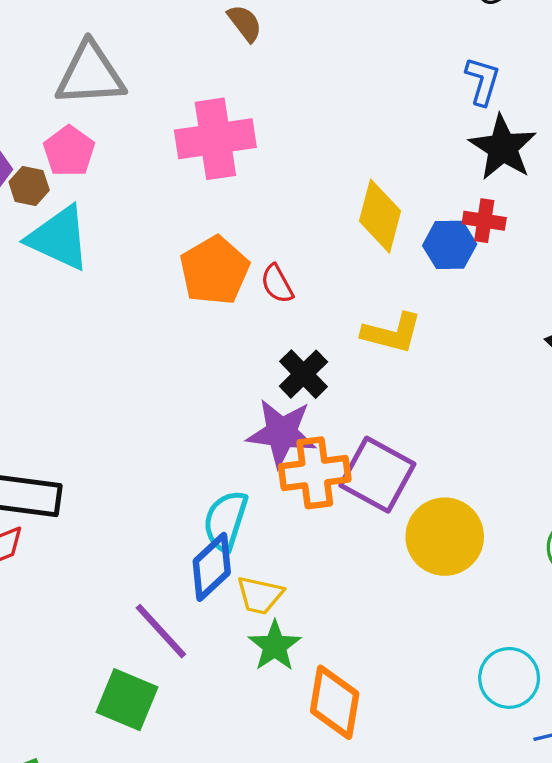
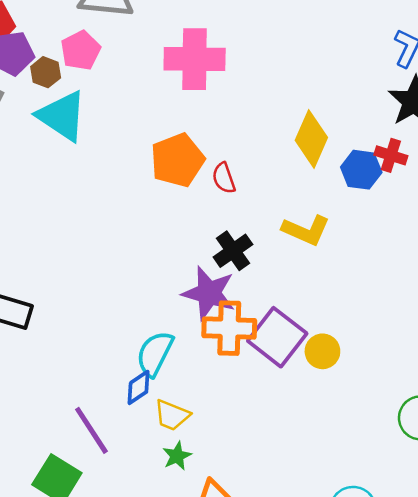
yellow circle: (445, 537) -> (322, 351), moved, size x0.6
blue diamond: (212, 567) -> (139, 387), size x0.7
green star: (275, 646) -> (177, 456), size x0.7

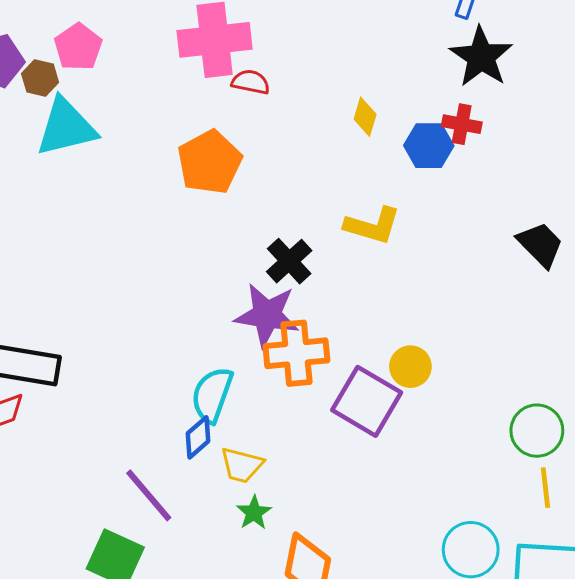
cyan triangle: (62, 116) -> (66, 127), turned -40
yellow diamond: (311, 139) -> (365, 117), size x0.6
red semicircle: (224, 178) -> (251, 82), moved, turned 128
purple square: (277, 337) -> (367, 401), moved

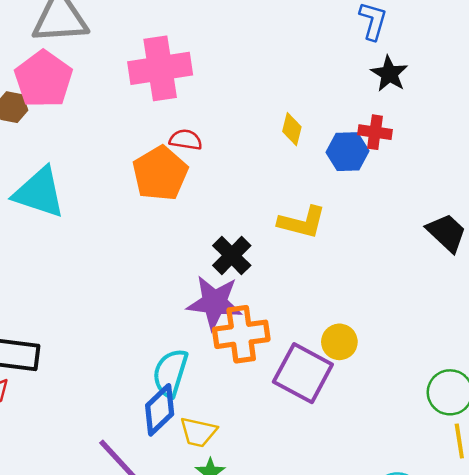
pink pentagon: (78, 47) -> (43, 79), size x1.4
black star: (481, 57) -> (389, 74), size x0.7
red semicircle: (251, 82) -> (186, 140), moved
cyan triangle: (66, 127) -> (39, 193), moved, turned 34
blue diamond: (198, 437) -> (160, 410), size x1.4

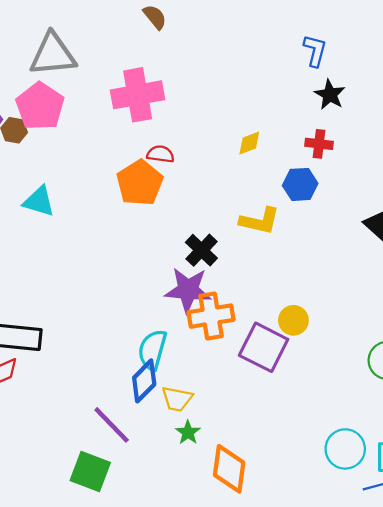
yellow diamond: (292, 129) -> (249, 143), turned 56
blue hexagon: (347, 152) -> (300, 184), moved
cyan triangle: (39, 193) -> (39, 201), size x0.7

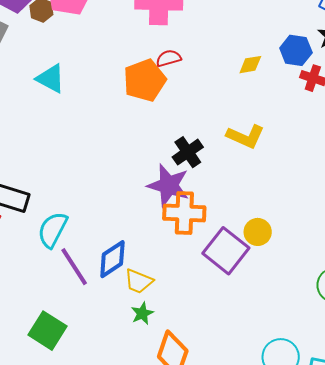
red semicircle: (160, 154) -> (169, 58), turned -35
blue hexagon: (300, 184) -> (296, 50), moved
cyan semicircle: (152, 350) -> (53, 230), moved
purple line: (112, 425) -> (74, 267), moved

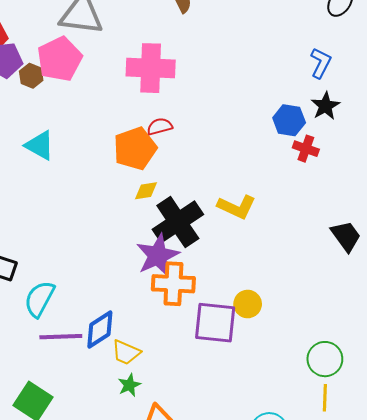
yellow diamond: (250, 65) -> (146, 191), moved
black cross: (188, 152) -> (178, 222), size x1.6
purple star: (168, 185) -> (158, 255), turned 30
purple square: (226, 251) -> (215, 323), turned -33
purple line: (74, 267) -> (61, 337), turned -60

